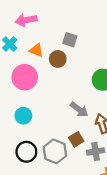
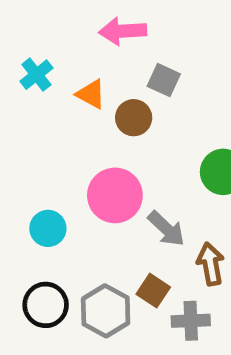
pink arrow: (26, 20) -> (123, 31), moved
pink circle: (25, 77) -> (115, 195), moved
brown square: (76, 139) -> (153, 291), turned -32

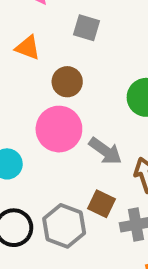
brown circle: (134, 118) -> (67, 82), moved

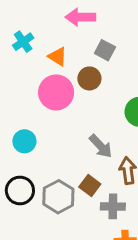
brown circle: (67, 82) -> (89, 78), moved
pink circle: (59, 129) -> (56, 92), moved

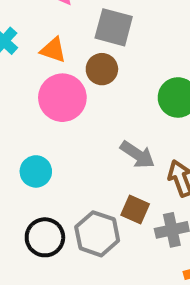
gray square: (105, 50) -> (114, 27), size x1.4

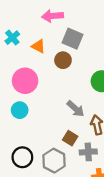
pink circle: (62, 98) -> (25, 81), moved
gray hexagon: (97, 234) -> (54, 161), moved
black circle: (45, 237) -> (22, 157), moved

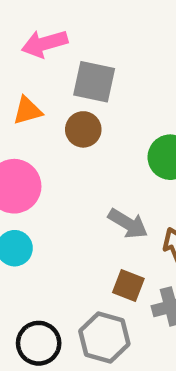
orange triangle: (38, 46) -> (27, 111), turned -32

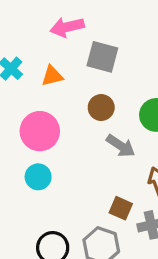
brown circle: (83, 129) -> (101, 108), moved
gray arrow: (128, 224) -> (121, 146), moved

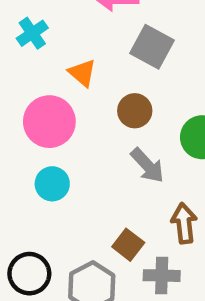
orange triangle: (52, 76) -> (82, 73), moved, turned 40
cyan circle: (38, 177) -> (52, 184), moved

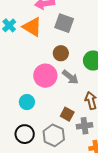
orange triangle: (82, 73) -> (32, 27), moved, size x1.5
pink circle: (49, 122) -> (45, 76), moved
cyan circle: (52, 184) -> (27, 102), moved

